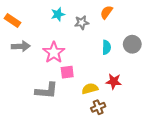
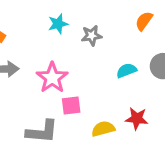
orange semicircle: (106, 12) -> (144, 21), moved
cyan semicircle: (106, 47) -> (126, 70), turned -112

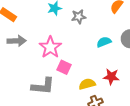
pink square: (71, 105) -> (64, 67), turned 32

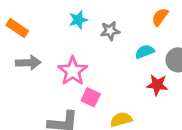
cyan semicircle: (104, 42) -> (145, 52), moved
red star: (111, 77) -> (157, 85), moved

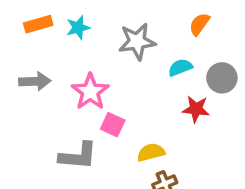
cyan star: (78, 20) -> (78, 28), moved
orange rectangle: (17, 28) -> (38, 24), moved, turned -50
gray star: (110, 31) -> (137, 41), size x1.5

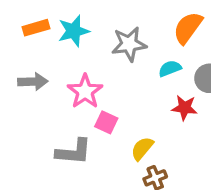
orange semicircle: (199, 24) -> (188, 28), size x1.5
cyan star: (78, 28) -> (74, 31), size x1.4
yellow semicircle: (151, 152) -> (142, 148), turned -35

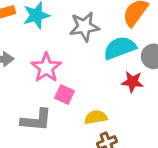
cyan semicircle: (170, 69) -> (120, 48), size x1.6
yellow semicircle: (142, 148) -> (96, 117), turned 40

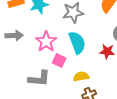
cyan semicircle: (120, 48) -> (77, 43), moved, turned 90

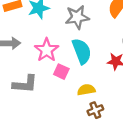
gray L-shape: (39, 79) -> (25, 84), moved

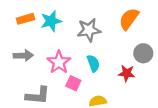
cyan semicircle: (82, 51) -> (93, 63), size x0.7

